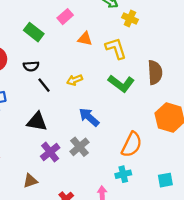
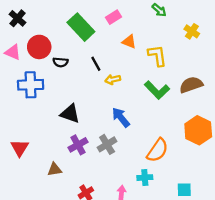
yellow cross: (130, 19) -> (192, 31), moved
green rectangle: (34, 32) -> (81, 27), size x1.4
black semicircle: (31, 66) -> (60, 62), moved
brown semicircle: (155, 72) -> (191, 85), turned -115
black line: (44, 85) -> (96, 64), moved

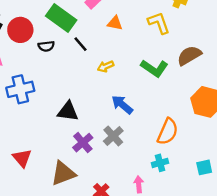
red circle: (39, 47) -> (20, 30), moved
yellow L-shape: (157, 56) -> (159, 23), moved
black semicircle: (60, 62) -> (46, 46), moved
black line: (96, 64) -> (81, 44), moved
brown triangle: (55, 169) -> (63, 173), size x1.6

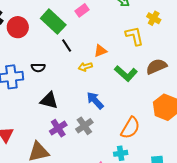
orange triangle: (115, 23) -> (100, 51), moved, turned -40
black semicircle: (46, 46) -> (38, 68), moved

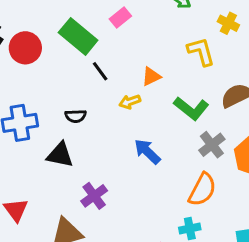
black semicircle: (38, 68) -> (76, 116), moved
black triangle: (49, 100) -> (60, 155), moved
gray cross: (84, 126) -> (212, 145), moved

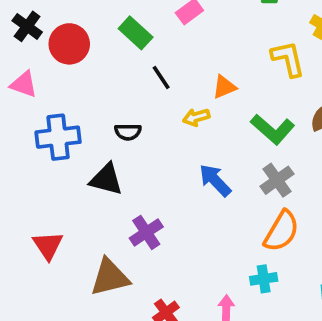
green rectangle: (78, 36) -> (136, 33), size x0.7
gray cross: (212, 145) -> (277, 180), moved

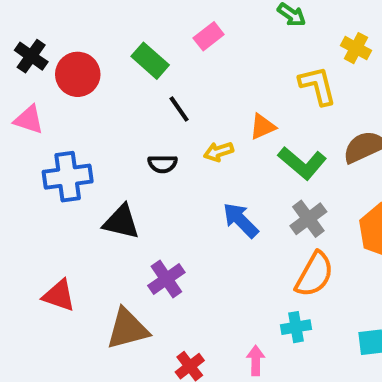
orange triangle: (224, 87) -> (263, 127), moved
black semicircle: (128, 132) -> (163, 164), moved
red triangle: (48, 245) -> (59, 295), turned -36

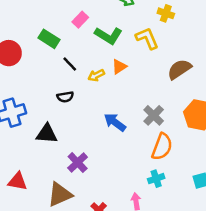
yellow arrow: (219, 152) -> (96, 75), moved
green L-shape: (302, 163) -> (108, 36), moved

